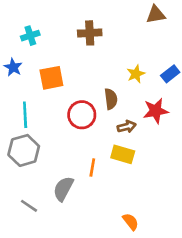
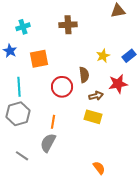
orange line: (92, 168) -> (53, 122), moved

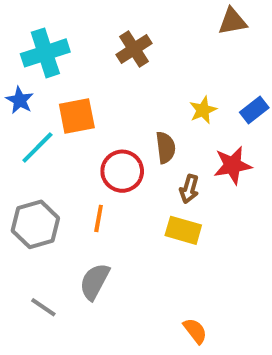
brown cross: (68, 25) -> (134, 49), turned -30
cyan cross: (23, 27) -> (45, 53), size x1.6
cyan line: (19, 87) -> (37, 148), moved, turned 48
brown arrow: (96, 96) -> (189, 189), turned 120
orange line: (53, 122) -> (99, 218), moved

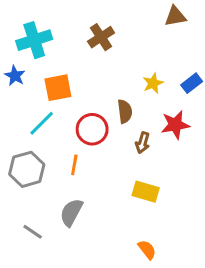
cyan line: (37, 148) -> (42, 123), moved
yellow rectangle: (183, 230) -> (146, 192), moved

